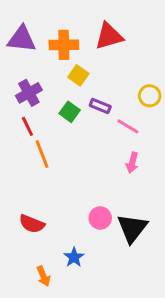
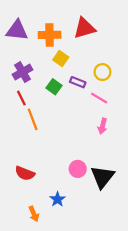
yellow circle: (150, 96) -> (102, 72), moved

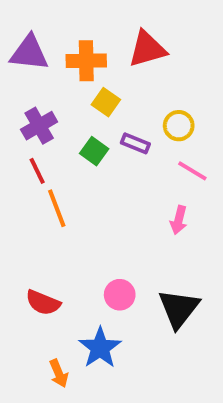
pink line: (99, 98) -> (192, 171), moved
pink circle: (78, 169) -> (120, 295), moved
blue star: (57, 199) -> (100, 348), size x1.5

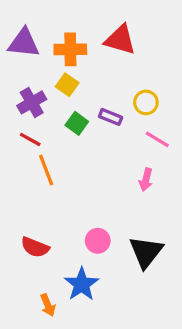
red triangle: (147, 49) -> (120, 40), turned 32
yellow square: (106, 102) -> (67, 85), moved
red line: (37, 171) -> (30, 139), turned -35

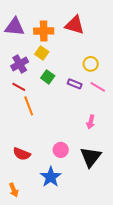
purple rectangle: (111, 117) -> (75, 84), moved
pink arrow: (146, 180) -> (91, 122), moved
orange arrow: (48, 305) -> (14, 190), moved

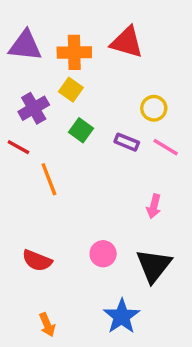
red line: (19, 87) -> (18, 147), moved
blue star: (51, 177) -> (122, 316), moved
orange arrow: (14, 190) -> (47, 325), moved

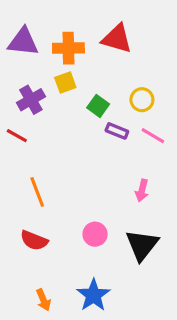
yellow square: (71, 90) -> (65, 82), turned 35
green square: (81, 130) -> (98, 106), moved
orange line: (49, 179) -> (37, 192), moved
blue star: (122, 316) -> (93, 295), moved

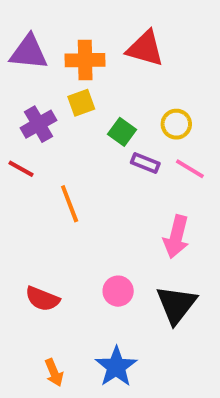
pink arrow: (142, 190) -> (176, 237), size x1.5
orange line: (37, 192) -> (70, 204), moved

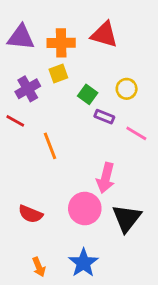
pink line: (190, 169) -> (136, 133), moved
pink arrow: (176, 237) -> (106, 178), moved
pink circle: (118, 291) -> (85, 208), size x1.5

